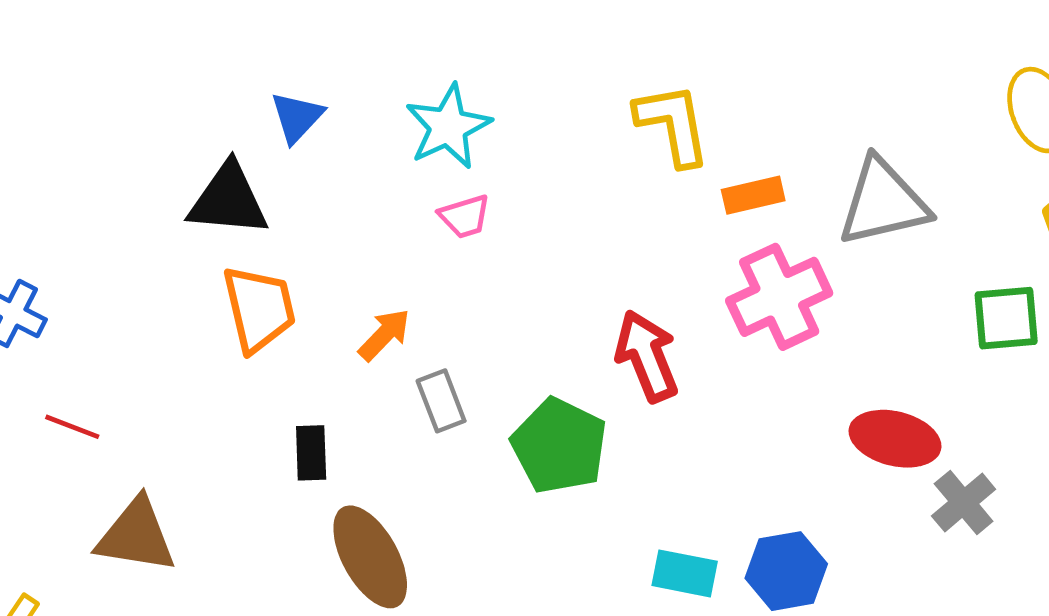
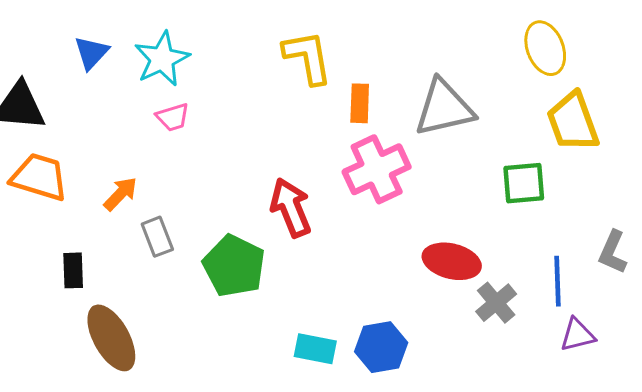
blue triangle: (297, 117) -> (91, 53), moved
orange rectangle: (753, 195) -> (360, 103), turned -75
orange trapezoid: (259, 309) -> (39, 177), turned -60

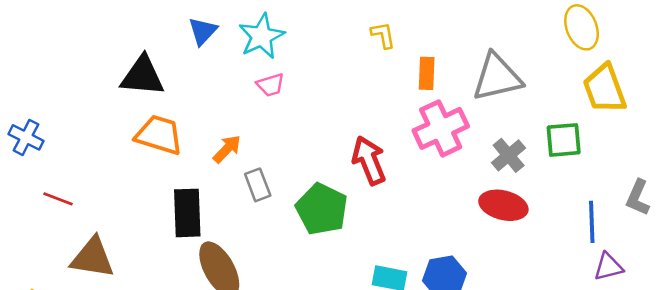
yellow L-shape: (308, 57) -> (383, 35), size x0.6
black rectangle: (73, 270) -> (187, 213), size x1.6
gray cross: (496, 303) -> (509, 155), moved

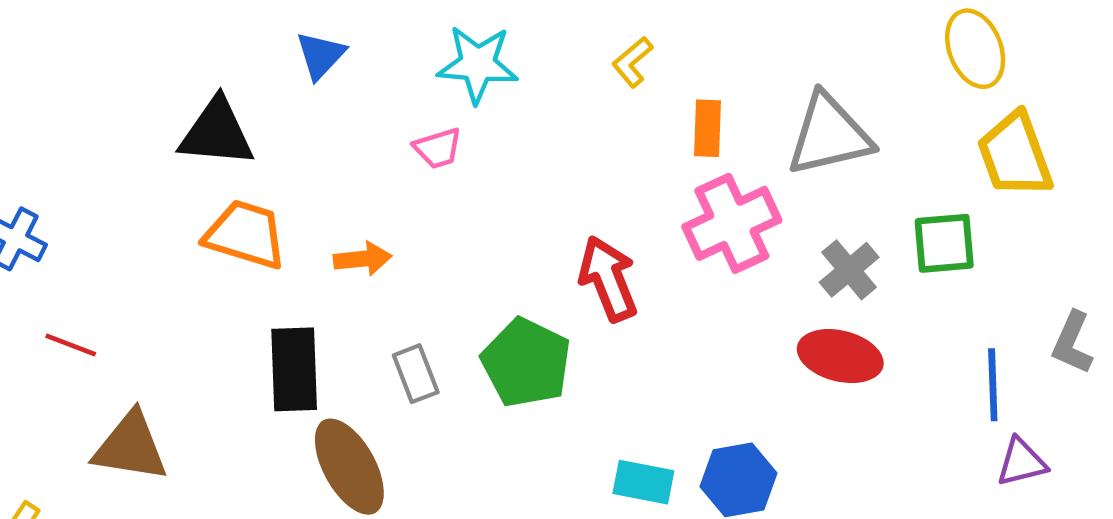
yellow L-shape: (383, 35) -> (632, 62), turned -120
cyan star: (262, 36) -> (478, 64), moved, turned 30
orange arrow: (227, 149) -> (363, 259), turned 40
gray rectangle: (258, 185) -> (416, 374), moved

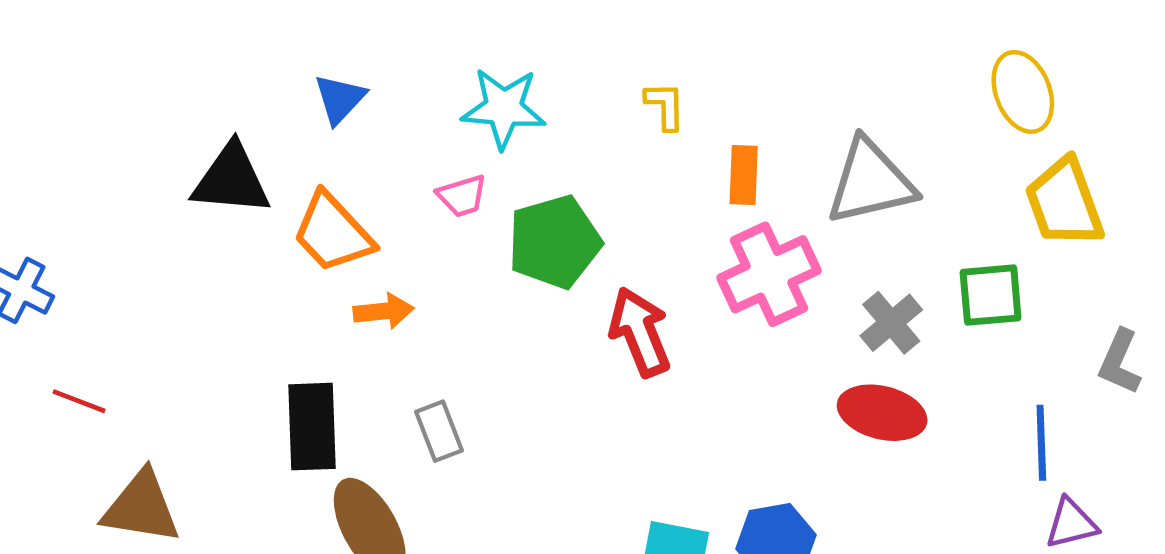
yellow L-shape: (632, 62) -> (665, 106), turned 129
orange trapezoid: (245, 234) -> (333, 233), moved, turned -150
gray L-shape: (1072, 343) -> (1120, 362), moved
green pentagon: (526, 363) -> (554, 242), moved, turned 30

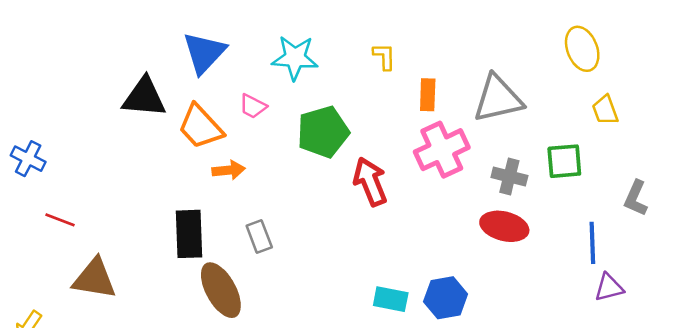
blue triangle: (340, 99) -> (204, 53), size x1.5
pink trapezoid: (462, 196) -> (253, 106), moved, turned 44
yellow trapezoid: (1064, 203) -> (605, 110), size x0.6
gray cross: (891, 323) -> (509, 176), turned -36

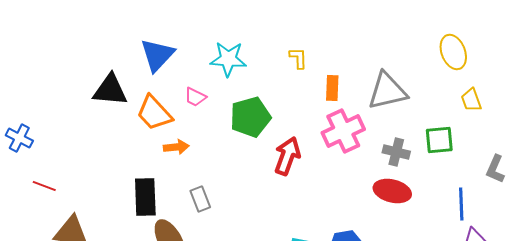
red arrow: (370, 182) -> (287, 156), turned 42

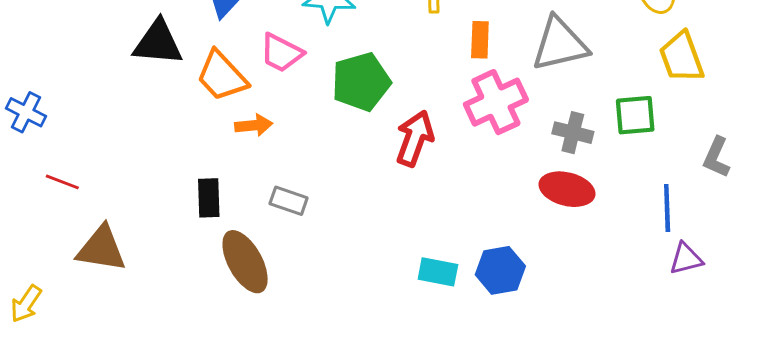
pink trapezoid: (195, 97) -> (281, 53), size x1.4
yellow trapezoid: (471, 100) -> (682, 57), size x1.5
black rectangle: (145, 197) -> (209, 198), size x0.7
gray rectangle: (200, 199) -> (289, 201), turned -50

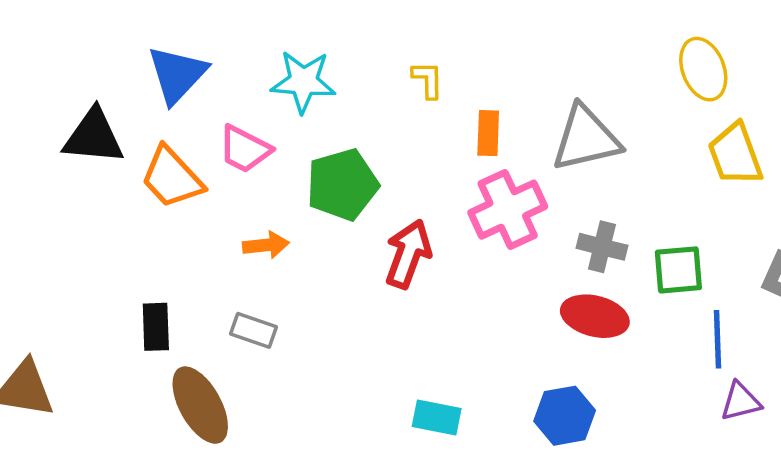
green square: (635, 115) -> (678, 270), moved
orange arrow: (254, 125) -> (266, 245), moved
blue hexagon: (500, 270) -> (565, 416), moved

